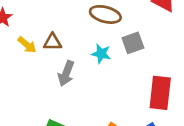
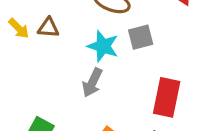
cyan star: (101, 54) -> (103, 46), size x1.4
gray arrow: (66, 73) -> (92, 83), moved

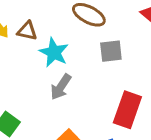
cyan star: (103, 46) -> (54, 52), moved

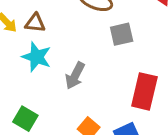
cyan star: (54, 52) -> (36, 57), moved

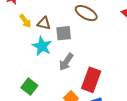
gray square: (122, 34) -> (64, 33), moved
red rectangle: (144, 91) -> (91, 80), moved

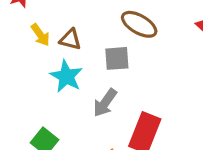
gray square: (64, 33) -> (117, 58), moved

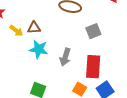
gray square: (117, 58) -> (93, 31), moved

